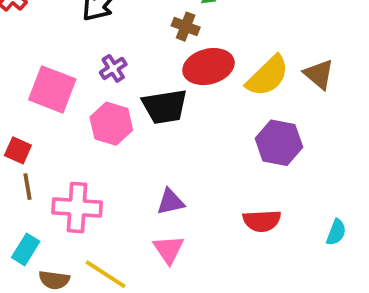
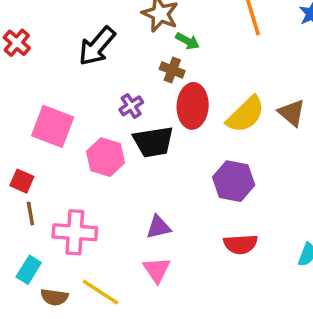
red ellipse: (208, 67) -> (193, 106), turned -72
purple cross: (113, 68) -> (131, 106), moved
purple hexagon: (279, 143) -> (234, 181), moved

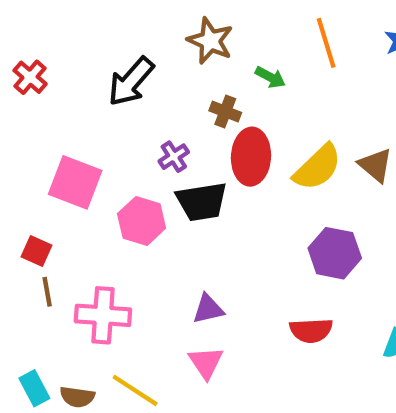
green arrow: (188, 41) -> (270, 77), moved
purple hexagon: (234, 181) -> (335, 253), moved
cyan rectangle: (29, 270) -> (34, 388), moved, turned -60

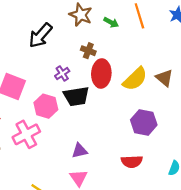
green arrow: (270, 77) -> (111, 22), moved
pink cross: (103, 315) -> (26, 134), moved, turned -32

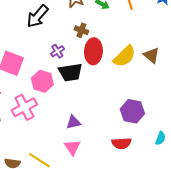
purple hexagon: (144, 122) -> (132, 111), moved
red semicircle: (132, 162) -> (121, 143), moved

